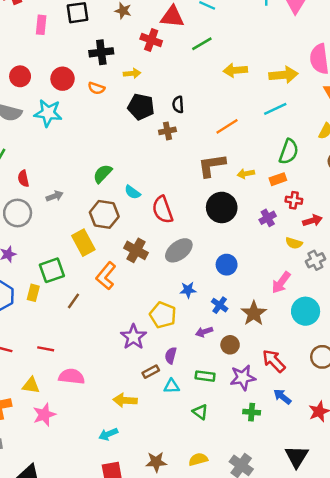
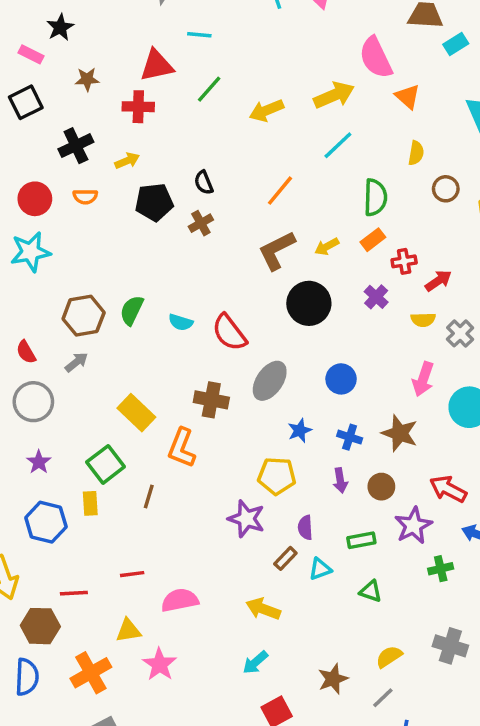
brown hexagon: (104, 214) -> (84, 316), moved
purple arrow: (204, 332) -> (340, 480), turned -63
yellow arrow: (125, 400) -> (263, 609), turned 35

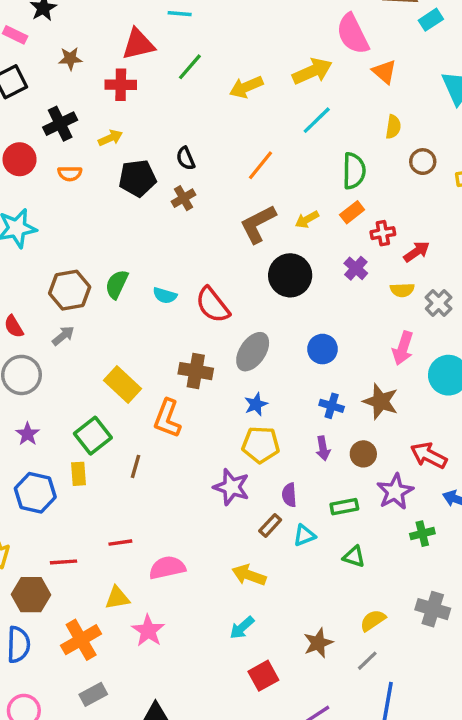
red circle: (35, 199) -> (20, 159), moved
blue star: (300, 431) -> (256, 404), moved

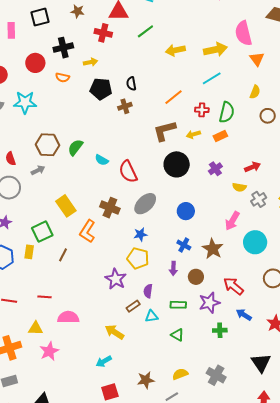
red cross: (383, 233) -> (202, 110), moved

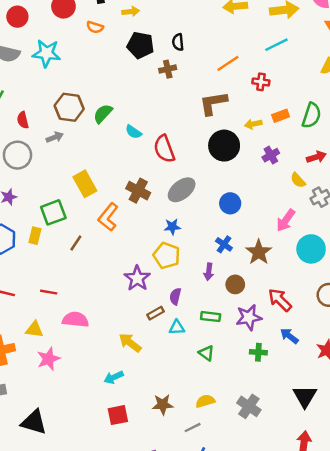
green semicircle: (227, 112) -> (311, 115), moved
yellow arrow: (193, 134) -> (253, 124), moved
yellow semicircle: (239, 187) -> (298, 180), turned 32

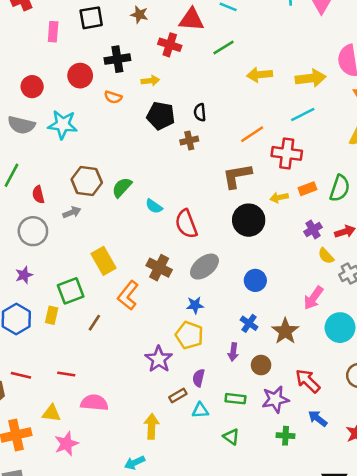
red cross: (261, 82) -> (287, 153), size x1.6
purple cross: (271, 155) -> (313, 229), moved
yellow arrow: (130, 343) -> (151, 426), turned 55

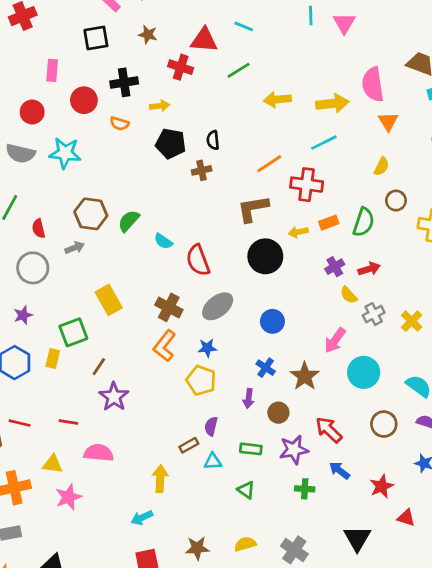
pink rectangle: (53, 32) -> (52, 70), moved
orange L-shape: (128, 295) -> (165, 346), moved
purple star: (159, 359) -> (114, 397), moved

